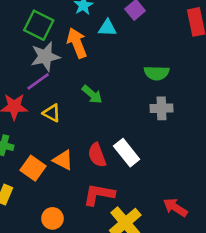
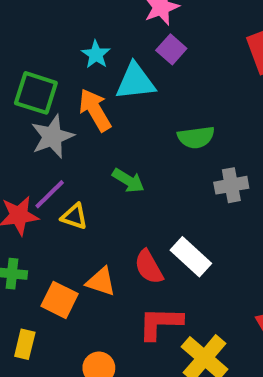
cyan triangle: (107, 28) -> (135, 81), size x1.5
green semicircle: (157, 73) -> (196, 137), moved
purple line: (38, 81) -> (50, 194), moved

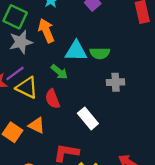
cyan triangle: (135, 81) -> (76, 51), moved
yellow triangle: (74, 216) -> (27, 88), size x1.5
red semicircle: (149, 267) -> (52, 99), moved

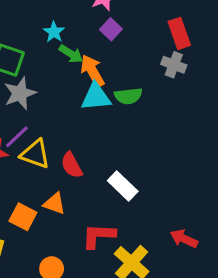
orange arrow: (46, 31) -> (92, 71), moved
green arrow: (59, 72) -> (71, 54), moved
gray cross: (116, 82) -> (174, 65), moved, turned 30

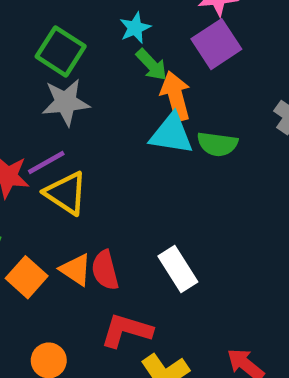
purple square: (111, 29) -> (216, 44), size x1.5
red semicircle: (72, 165) -> (105, 270), moved

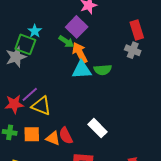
cyan star: (135, 28) -> (35, 31), moved
purple square: (216, 44) -> (77, 27), moved
gray star: (66, 102) -> (16, 57), moved
orange square: (27, 277) -> (32, 134), moved, turned -30

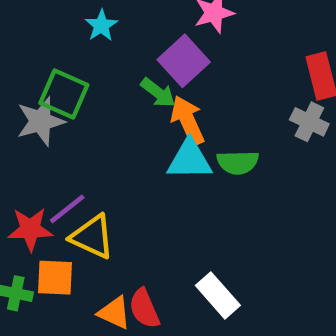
cyan star: (35, 31) -> (101, 25), moved
orange square: (32, 134) -> (55, 278), moved

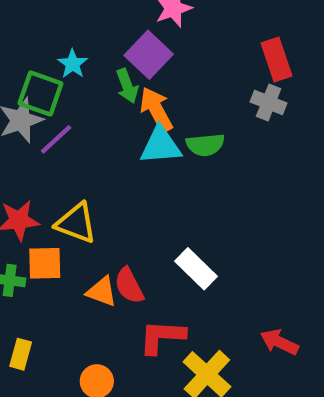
cyan star: (101, 25) -> (73, 64), moved
green arrow: (158, 93) -> (127, 86), turned 36
purple line: (67, 209) -> (56, 139), moved

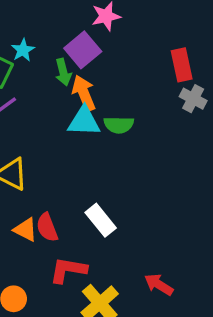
gray cross: (269, 103) -> (193, 99), moved

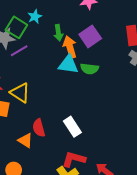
purple square: (83, 50) -> (90, 36), moved
orange triangle: (25, 230) -> (25, 140), moved
red L-shape: (68, 270) -> (74, 159), moved

